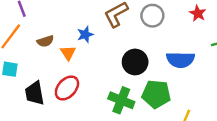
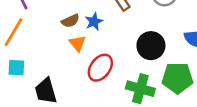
brown semicircle: (45, 41) -> (70, 21), moved
red ellipse: (67, 88) -> (100, 68), moved

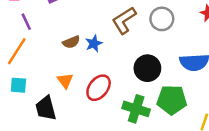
orange triangle: (78, 43) -> (65, 81), moved

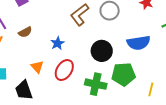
brown semicircle: (71, 42) -> (25, 32), moved
blue star: (94, 43) -> (57, 43), moved

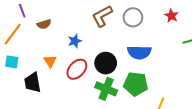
blue semicircle: (138, 43) -> (139, 52), moved
black circle: (102, 51) -> (106, 63), moved

